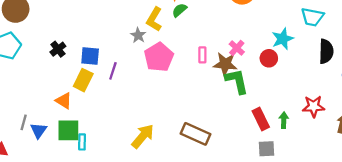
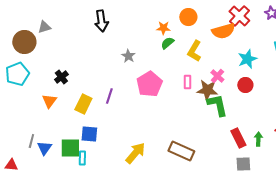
yellow L-shape: (154, 19) -> (194, 51), moved
gray star: (138, 35) -> (128, 56), moved
cyan star: (283, 39) -> (247, 59), moved
blue square: (90, 56) -> (89, 134), moved
orange triangle: (64, 101) -> (49, 101), moved, turned 35

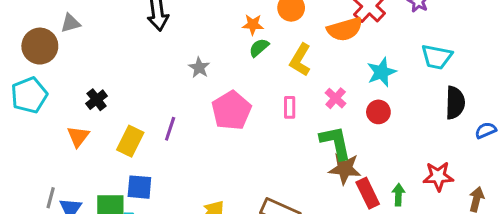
brown star: (207, 90) -> (345, 169), moved

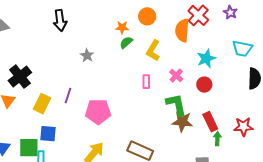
orange semicircle: (345, 29) -> (182, 30), turned 110
black cross: (97, 100) -> (20, 77), size x1.6
pink pentagon: (231, 110) -> (98, 112), moved, turned 30
red rectangle: (368, 193) -> (210, 122), moved

